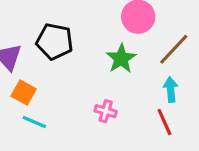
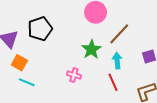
black pentagon: (55, 41) -> (40, 29), turned -30
green star: (121, 59) -> (91, 49), moved

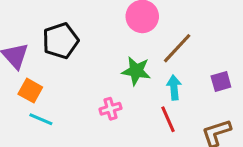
green star: (91, 49) -> (136, 71), turned -30
pink cross: (74, 75) -> (110, 109), turned -32

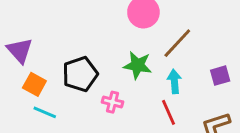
black pentagon: (61, 41) -> (80, 74), moved
pink cross: (110, 109) -> (113, 102), turned 30

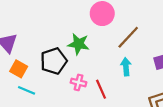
green star: (138, 65) -> (78, 44), moved
red line: (169, 112) -> (101, 89), moved

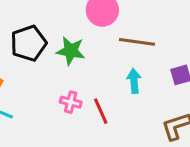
brown line: (128, 37) -> (137, 42), turned 55
black pentagon: (54, 61) -> (28, 43), moved

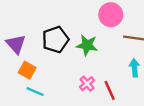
pink cross: (71, 102) -> (87, 84), turned 35

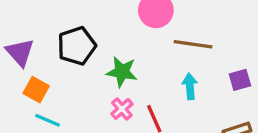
green star: (87, 45) -> (122, 72), moved

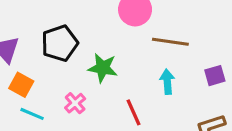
pink cross: (122, 109) -> (75, 103), moved

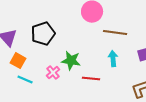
green star: (103, 68) -> (71, 61), moved
red line: (133, 112) -> (91, 79), turned -60

